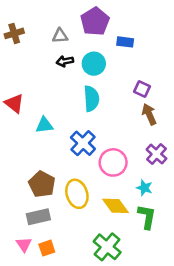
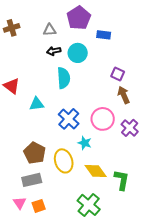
cyan semicircle: (91, 99) -> (64, 78), moved
pink circle: (113, 162) -> (103, 119), moved
cyan star: (144, 188) -> (85, 143), moved

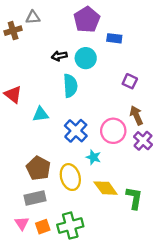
gray triangle: (50, 30) -> (33, 17), moved
brown arrow: (124, 95) -> (136, 115), moved
green cross: (89, 205) -> (70, 226), moved, turned 35

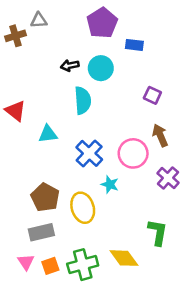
purple cross: (143, 141) -> (168, 178), moved
yellow diamond: (106, 188) -> (124, 258), moved

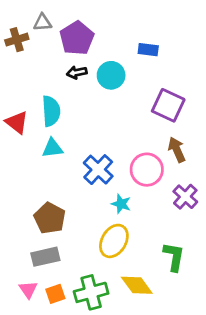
purple pentagon: (102, 23) -> (77, 38), moved
purple square: (152, 95) -> (168, 105), size x1.6
cyan semicircle: (83, 100) -> (51, 111), moved
yellow ellipse: (83, 208) -> (114, 241), moved, turned 48

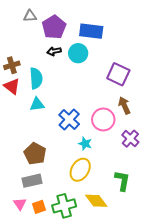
brown cross: (17, 40) -> (12, 65), moved
blue rectangle: (148, 50) -> (91, 31), moved, size x1.6

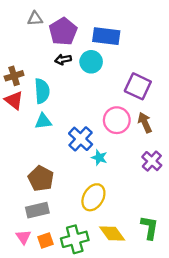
pink circle: (103, 119) -> (117, 120), moved
cyan star: (85, 144) -> (99, 158), moved
green L-shape: (122, 181) -> (149, 228), moved

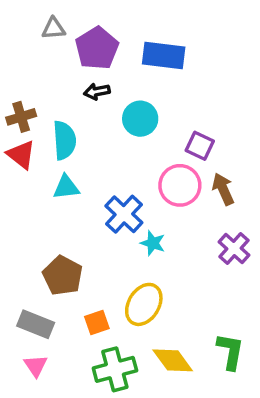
cyan circle: (91, 62) -> (140, 119), moved
purple square: (138, 86) -> (200, 146), moved, size x0.7
gray rectangle: (37, 210) -> (36, 324), moved, turned 35
orange square: (46, 240) -> (97, 322), moved

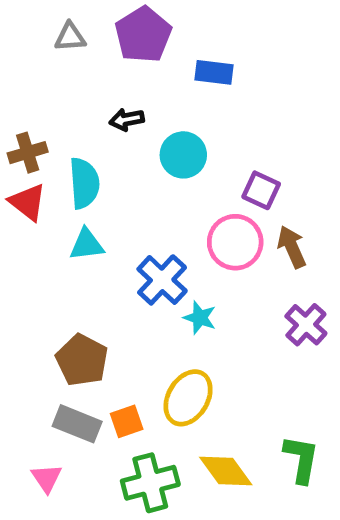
purple pentagon: (97, 48) -> (143, 35), moved
blue rectangle: (164, 55) -> (214, 72), size x0.7
gray rectangle: (36, 324) -> (77, 424), moved

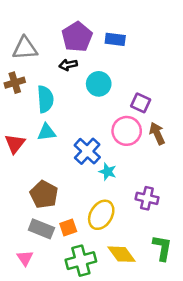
purple pentagon: (143, 35) -> (77, 37), moved
gray triangle: (70, 37) -> (25, 48), moved, size x1.5
red triangle: (28, 202) -> (15, 144), moved, turned 30
purple cross: (306, 325) -> (147, 198), moved, turned -30

